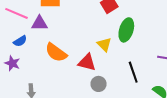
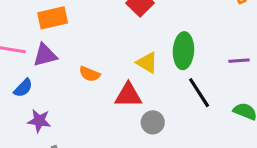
green ellipse: (126, 30) -> (183, 51), moved
orange semicircle: (56, 53) -> (90, 74), moved, size x0.6
purple star: (12, 63) -> (39, 121), moved

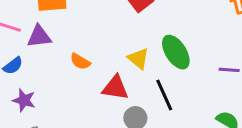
green ellipse: (183, 51) -> (176, 52), turned -44
black line: (199, 93) -> (164, 95), moved

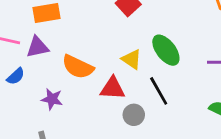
orange semicircle: (80, 61) -> (78, 67), size x1.6
purple star: (24, 100) -> (52, 99), moved

